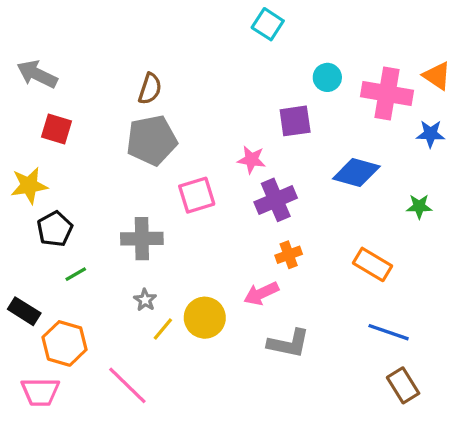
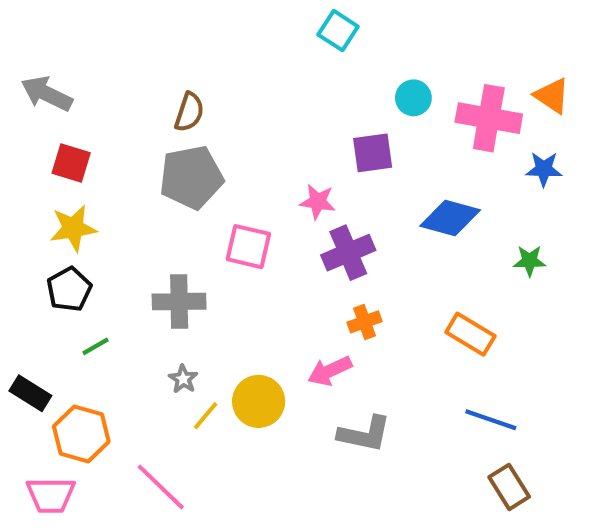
yellow star: (29, 185) -> (73, 228), moved
pink square: (197, 195) -> (248, 247), turned 30

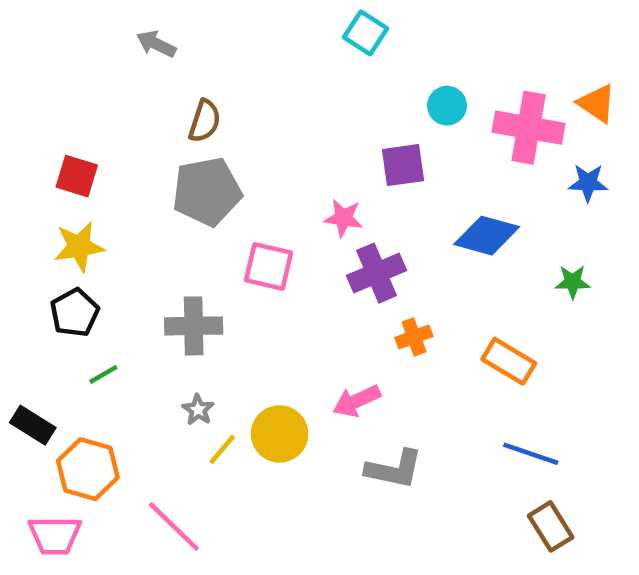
gray arrow: (47, 94) -> (156, 44), moved, size x0.7
orange cross: (365, 322) -> (414, 337), moved

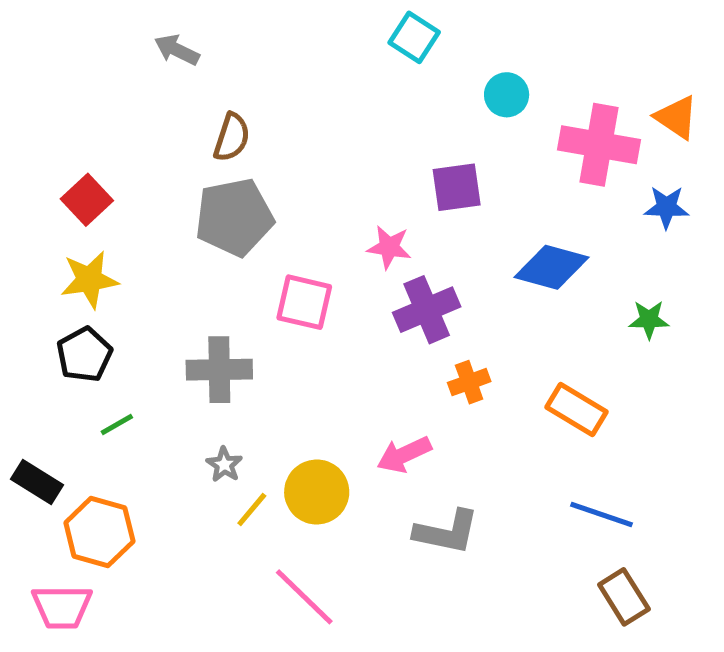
cyan circle: (447, 106) -> (507, 95), moved
red square: (77, 176) -> (87, 200), turned 30
pink line: (174, 526) -> (304, 597), moved

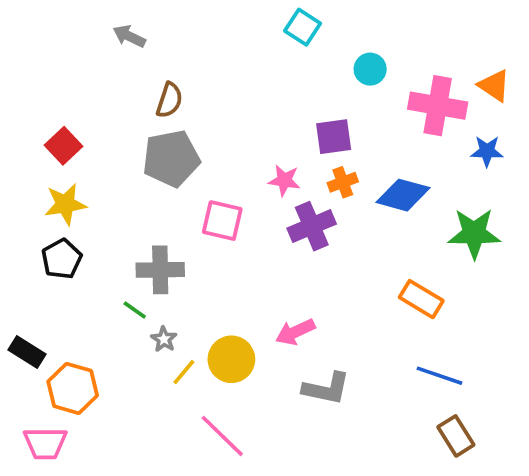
green star: (649, 320) -> (474, 233), size x1.8
orange cross: (469, 382) -> (343, 182), moved
green line: (117, 425) -> (135, 310), moved, turned 65

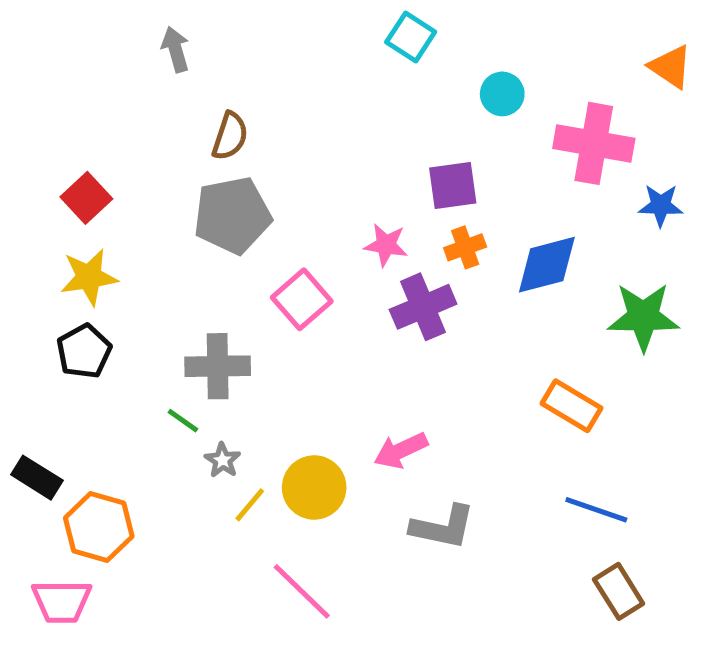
gray arrow: (129, 36) -> (176, 49), turned 48
orange triangle: (494, 86) -> (671, 67), moved
blue diamond: (403, 195) -> (547, 265), turned -30
pink square: (222, 221) -> (302, 299), turned 36

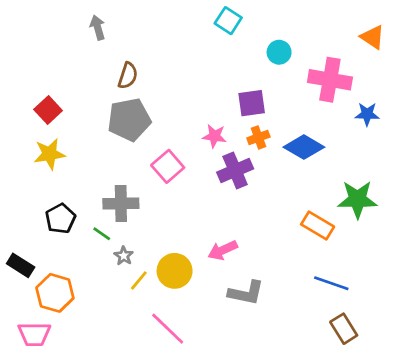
blue diamond: (547, 265) -> (304, 147), turned 45
green star: (643, 317) -> (357, 199), moved
black pentagon: (84, 351) -> (60, 219), moved

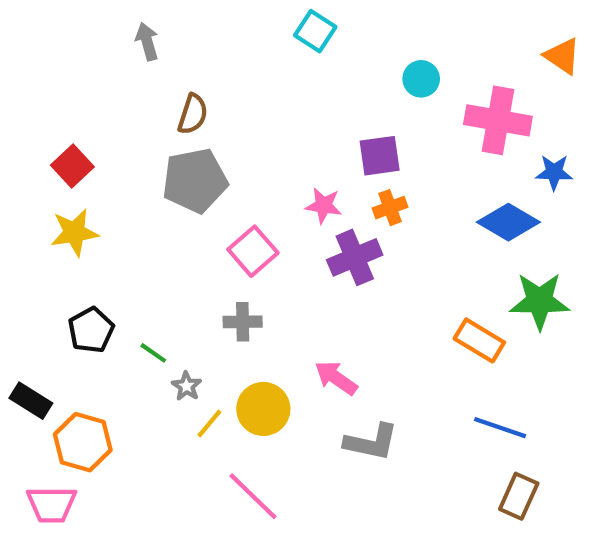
cyan square: (228, 21) -> (315, 31), moved
blue diamond: (304, 147) -> (508, 222), moved
gray cross: (121, 203) -> (243, 322), moved, size x0.7
pink arrow: (223, 250) -> (336, 378), turned 60
brown rectangle: (344, 329) -> (519, 496), turned 56

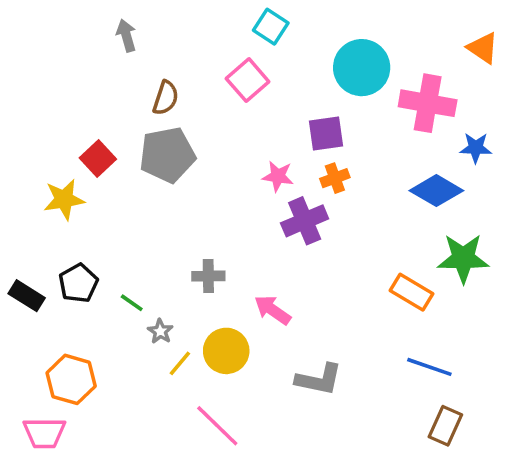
cyan circle: (421, 79) -> (362, 68), size x1.8
red square: (72, 166) -> (98, 158), moved
pink square: (253, 251) -> (248, 80), moved
pink arrow: (336, 378) -> (273, 310), moved
black rectangle: (31, 401) -> (27, 296), moved

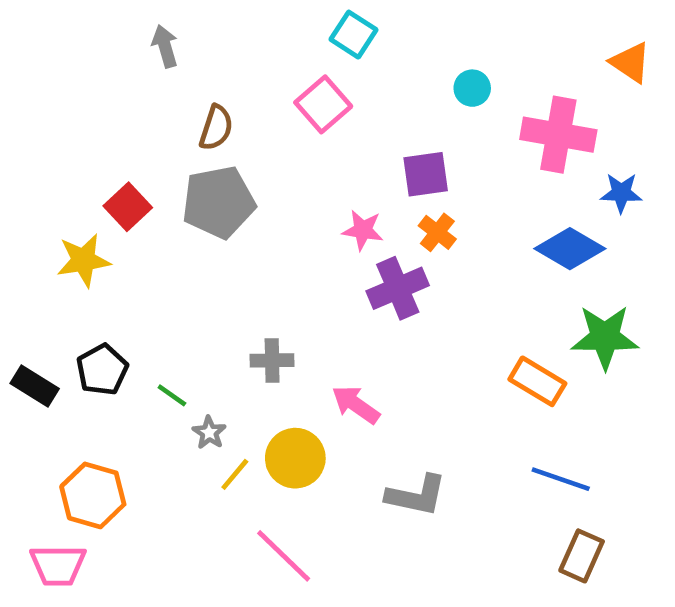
cyan circle: (362, 68) -> (472, 88), size x0.5
orange cross: (335, 178) -> (437, 232), turned -32

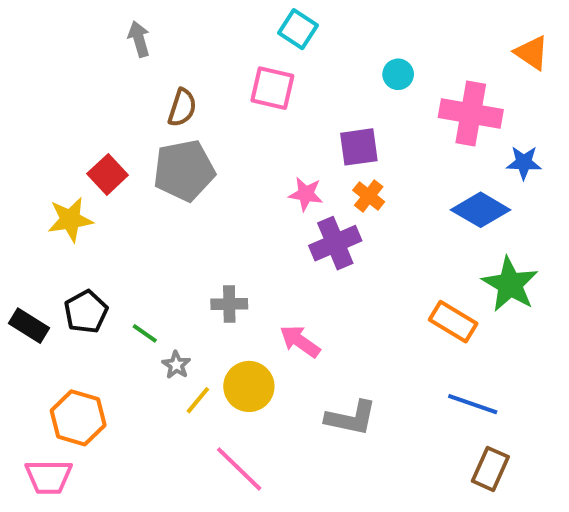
pink square: (323, 104) -> (272, 88), turned -36
green star: (605, 337) -> (510, 284), turned 30

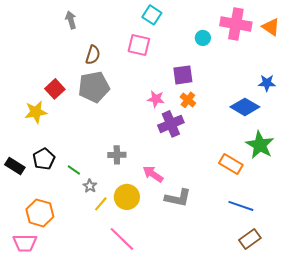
pink cross: (471, 114) -> (236, 24), moved
gray L-shape: (351, 418) -> (178, 198), moved
brown rectangle: (490, 469) -> (250, 239), turned 30

